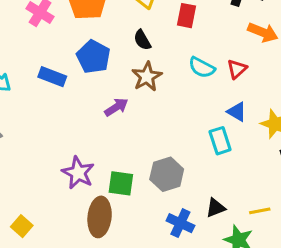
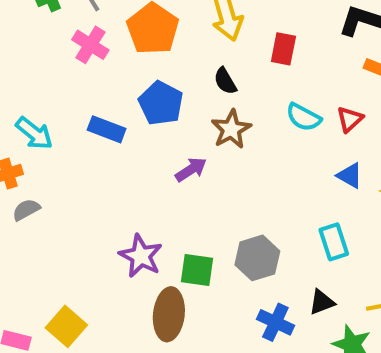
cyan rectangle: (220, 141) -> (334, 242), moved
yellow square: (22, 226) -> (66, 326), size x1.4

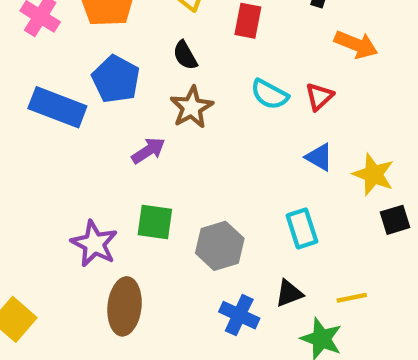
blue rectangle: (107, 129) -> (57, 107), size x1.4
green square: (197, 270) -> (155, 222), moved

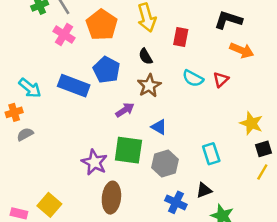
blue triangle: (319, 157) -> (159, 127), moved
green square: (155, 222) -> (128, 150), size x1.4
yellow line: (352, 298) -> (262, 172), moved, turned -49

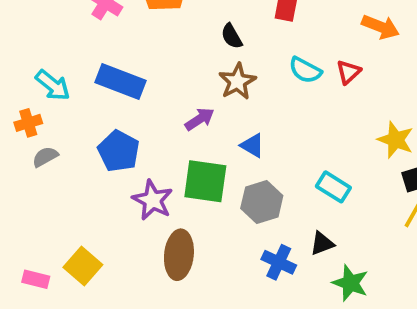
blue pentagon: (107, 70) -> (119, 151), moved
cyan rectangle: (211, 154) -> (333, 187), turned -40

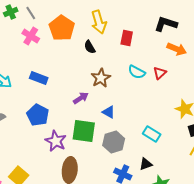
black semicircle: (232, 36) -> (90, 47), moved
blue rectangle: (121, 81) -> (39, 78), size x0.7

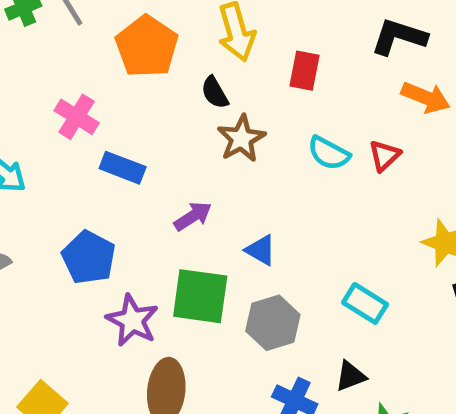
pink cross: (31, 36) -> (77, 117), moved
blue rectangle: (39, 78) -> (123, 168), moved
brown star: (101, 78) -> (241, 139), moved

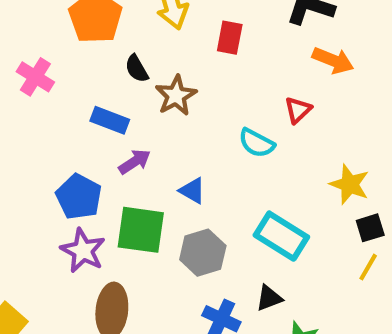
black semicircle: (215, 93) -> (137, 69), moved
cyan semicircle: (329, 153) -> (257, 143), moved
blue rectangle: (123, 168) -> (110, 120), moved
blue pentagon: (89, 257) -> (79, 197), moved
cyan rectangle: (365, 303) -> (281, 236), size x1.4

